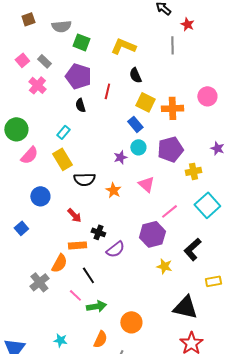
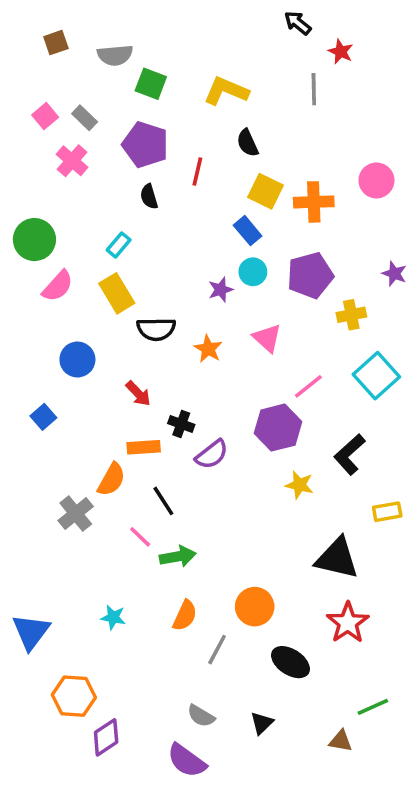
orange circle: (131, 322) -> (255, 607), moved

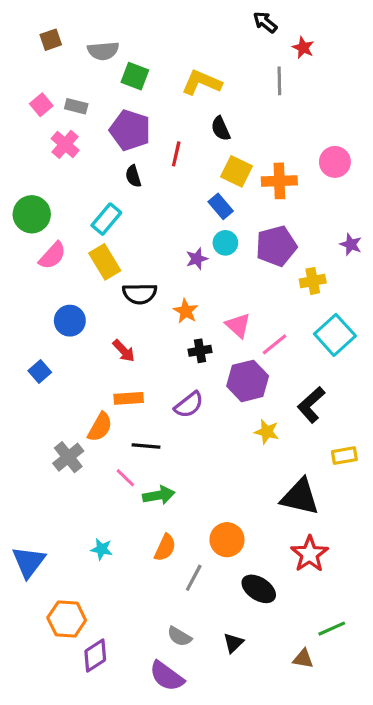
gray rectangle: (85, 118) -> (76, 106), turned -30
cyan rectangle: (119, 245) -> (106, 219), size x1.4
pink triangle: (267, 338) -> (238, 325), moved
black cross: (181, 424) -> (200, 351), moved, turned -30
black line: (163, 501) -> (146, 446), turned -52

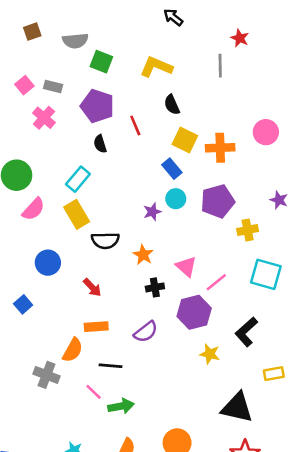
black arrow: (265, 22) -> (173, 17), moved
red line: (176, 154) -> (135, 126), turned -36
cyan square: (335, 335) -> (266, 274), turned -32
gray cross: (68, 457) -> (47, 375), turned -30

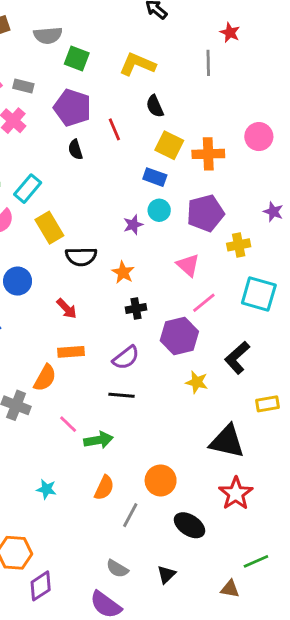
blue rectangle: (172, 169) -> (155, 177), turned -30
cyan rectangle: (78, 179) -> (28, 189), moved
pink triangle: (186, 267) -> (188, 265), moved
black line: (111, 366) -> (122, 395), moved

